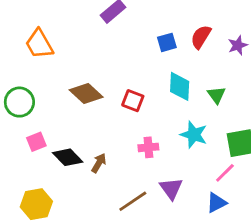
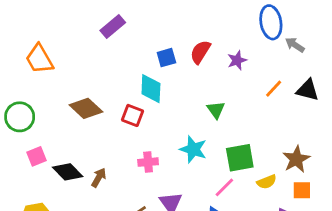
cyan diamond: (180, 86) -> (151, 89), moved

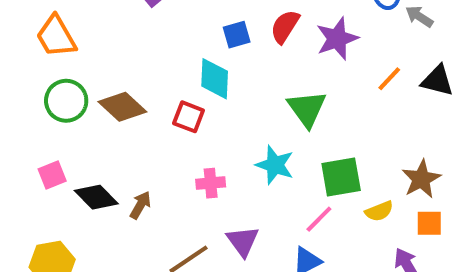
purple star: (237, 60) -> (337, 39), size x1.5
green triangle: (216, 110) -> (307, 109), size x1.5
green circle: (20, 117) -> (66, 101), moved

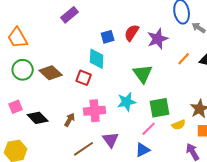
cyan star: (275, 165) -> (127, 102), turned -30
pink cross: (211, 183) -> (95, 111), size x1.5
brown arrow: (140, 205) -> (70, 120), moved

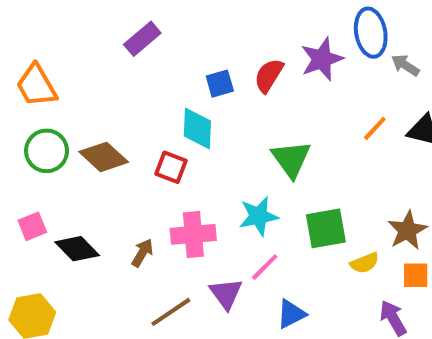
purple star: (158, 39) -> (322, 59), moved
pink line: (149, 129) -> (265, 267), moved

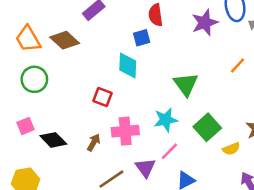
red semicircle: (269, 75) -> (156, 15), moved, turned -40
brown diamond: (104, 157) -> (65, 40), moved
red square: (171, 167) -> (103, 97), moved
green square: (326, 228) -> (207, 127), turned -32

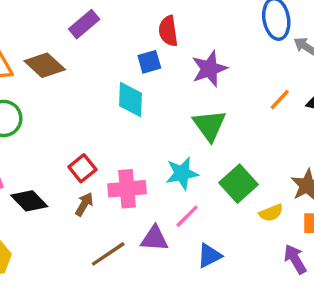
purple star: (205, 23) -> (209, 69), moved
red square: (103, 97) -> (82, 168), moved, turned 30
purple triangle: (145, 168) -> (154, 239), turned -50

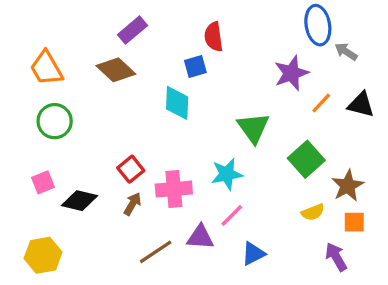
brown diamond: (45, 65) -> (116, 70), moved
purple star: (209, 69) -> (291, 73), moved
green square: (239, 184) -> (306, 159), moved
black diamond: (29, 201) -> (79, 201), turned -32

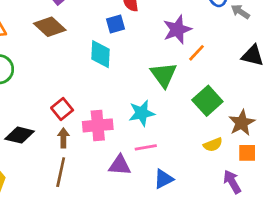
purple star: (291, 73) -> (177, 29), moved
orange line: (321, 103) -> (196, 53), moved
brown arrow: (132, 204) -> (63, 138), turned -30
pink line: (232, 216) -> (146, 147), turned 35
brown line: (156, 252) -> (61, 172), moved, turned -44

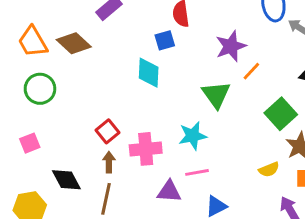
brown diamond: (50, 27) -> (74, 43), moved
green square: (207, 101) -> (281, 114), moved
black diamond: (20, 135) -> (66, 180), moved, turned 48

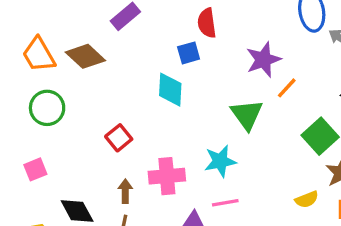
red square: (108, 131) -> (119, 138), moved

